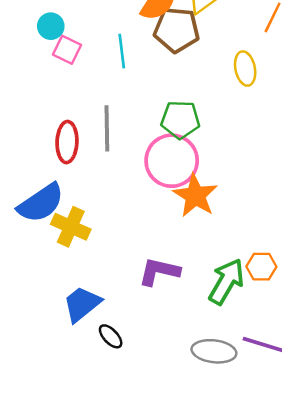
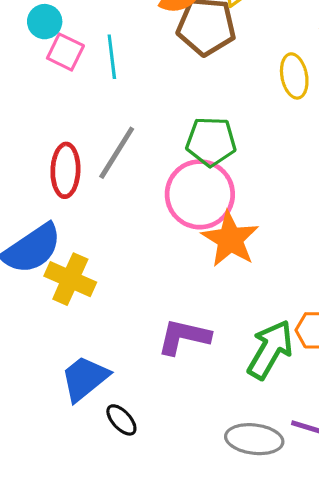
cyan line: (122, 51) -> (112, 57), moved
gray line: (107, 128) -> (117, 153), turned 33

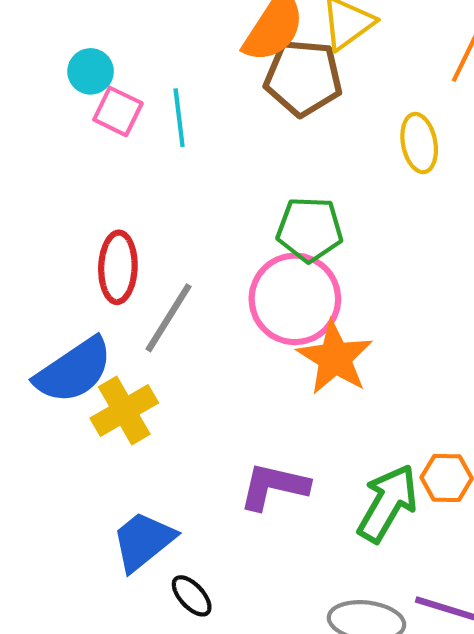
gray line: (117, 153) -> (168, 318), moved
yellow cross: (70, 279) -> (124, 411), turned 36

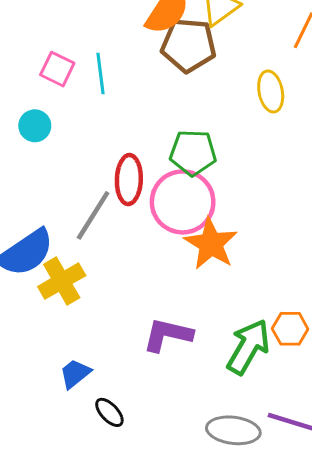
cyan circle: (91, 71) -> (35, 126), moved
red ellipse: (118, 267) -> (129, 180), moved
blue trapezoid: (143, 541) -> (75, 374), size x0.7

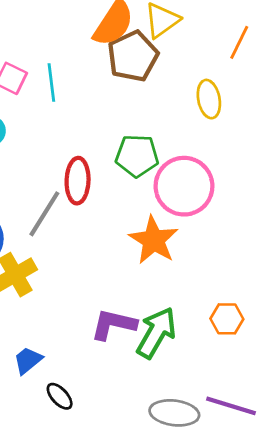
brown pentagon: (189, 45) -> (133, 56), turned -30
pink circle: (183, 202) -> (184, 186), moved
green arrow: (248, 347) -> (156, 333), moved

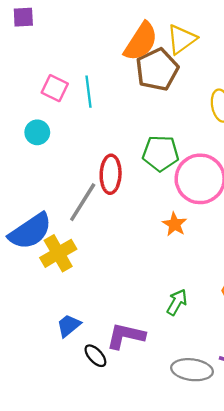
orange star: (154, 240) -> (175, 224), size x0.6
purple L-shape: (113, 324) -> (126, 336), moved
green arrow: (156, 333) -> (177, 302), size x0.6

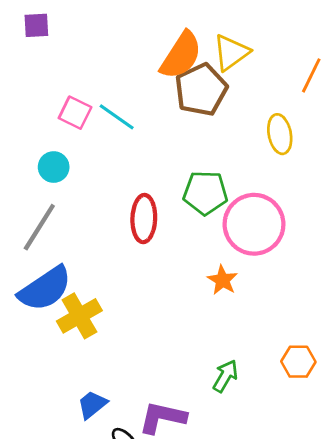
cyan line: (88, 92) -> (117, 117), turned -48
gray line: (83, 202) -> (39, 227), moved

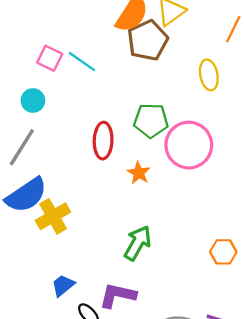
orange star: (223, 280) -> (139, 173), moved
green arrow: (225, 376) -> (138, 243), moved, size x1.4

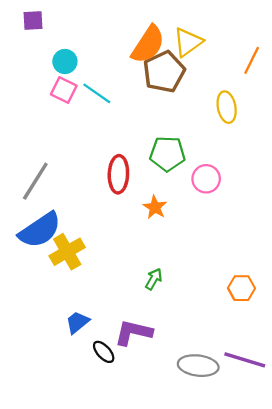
cyan circle: (33, 100) -> (65, 62), moved
pink circle: (189, 145) -> (206, 179), size x0.6
green arrow: (138, 243) -> (154, 279), size x0.6

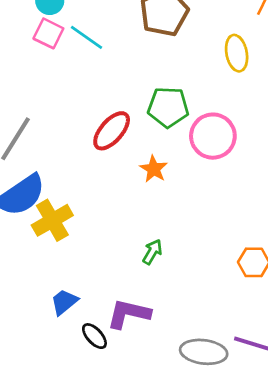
red ellipse: (118, 174) -> (112, 131), turned 39
pink circle: (206, 179) -> (213, 136), size x1.4

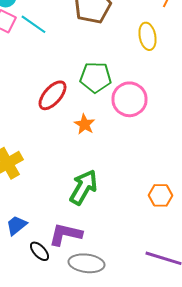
green arrow: (152, 252) -> (84, 187), size x1.8
gray ellipse: (204, 352) -> (86, 263), moved

